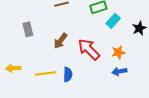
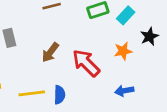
cyan rectangle: (113, 21) -> (126, 15), moved
orange star: (118, 52) -> (123, 51), moved

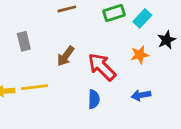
yellow line: (32, 93) -> (35, 87), moved
blue semicircle: (60, 95) -> (94, 99), moved

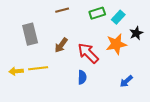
gray rectangle: (24, 41) -> (30, 34), size x1.5
orange star: (140, 55) -> (116, 44), size x1.5
blue arrow: (141, 95) -> (126, 81), moved, turned -32

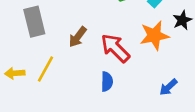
yellow line: (38, 68) -> (46, 69), turned -54

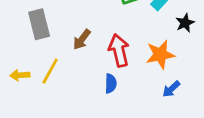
orange star: (154, 36) -> (160, 55), moved
red arrow: (115, 48) -> (119, 50), turned 32

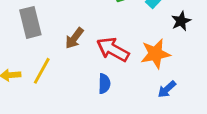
red arrow: (119, 50) -> (113, 49), turned -48

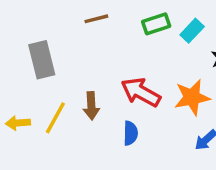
brown arrow: (74, 38) -> (91, 106), moved, turned -40

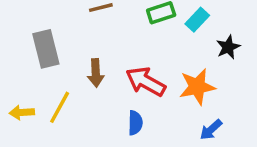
brown arrow: (91, 106) -> (96, 73), moved

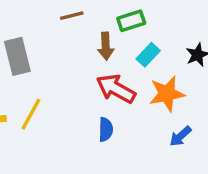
cyan rectangle: (197, 20) -> (148, 55), moved
brown arrow: (96, 73) -> (106, 46), moved

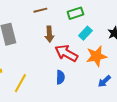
brown arrow: (106, 46) -> (49, 34), moved
yellow line: (31, 114) -> (20, 83), moved

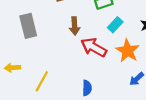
orange star: (96, 56) -> (128, 51), turned -30
blue semicircle: (60, 77) -> (87, 88), moved

